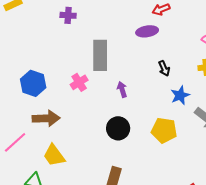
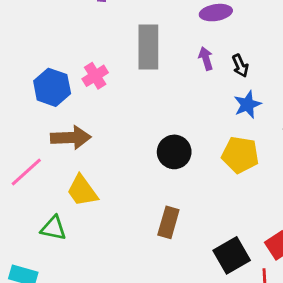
pink cross: (79, 82) -> (95, 76), moved
purple arrow: (122, 89) -> (206, 59), moved
blue star: (180, 95) -> (247, 105), moved

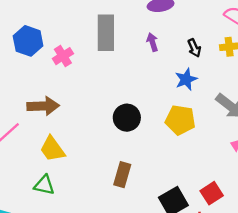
black arrow: (240, 66) -> (194, 48), moved
blue hexagon: (52, 87) -> (28, 41), moved
green triangle: (53, 228) -> (44, 185), moved

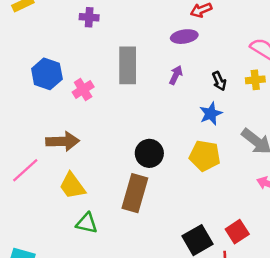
purple arrow: (152, 42) -> (176, 75), turned 42
brown rectangle: (122, 175) -> (135, 193), moved, size x1.4
green triangle: (44, 185) -> (87, 223), moved

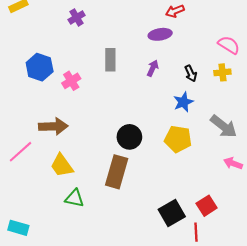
purple cross: (89, 17) -> (77, 17), turned -35
gray rectangle: (128, 65) -> (110, 60), size x0.7

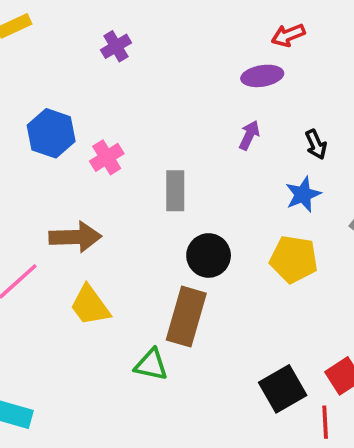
gray rectangle: (110, 60) -> (175, 191), moved
green triangle: (74, 198) -> (151, 365), moved

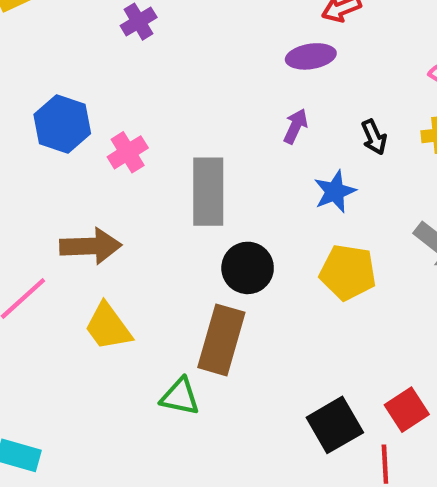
gray rectangle: (175, 191) -> (208, 192), size x1.4
blue star: (303, 194) -> (335, 192), moved

